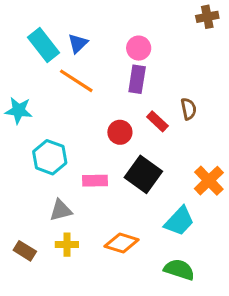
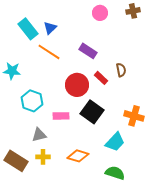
pink circle: (139, 48) -> (100, 13), moved
purple rectangle: (137, 79) -> (88, 51), turned -66
red circle: (120, 132) -> (77, 85), size x1.5
orange cross: (209, 181) -> (134, 116), turned -30
brown rectangle: (25, 251) -> (16, 161), size x1.6

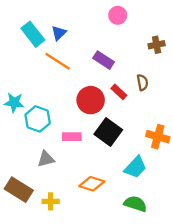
brown cross: (133, 11) -> (157, 45), moved
cyan star: (12, 71) -> (14, 102), moved
yellow cross: (43, 157) -> (51, 201), moved

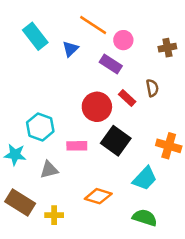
pink circle: (118, 15) -> (123, 40), moved
blue triangle: (59, 33) -> (70, 49), moved
orange line: (58, 61) -> (93, 25), moved
cyan star: (14, 102) -> (15, 155), moved

